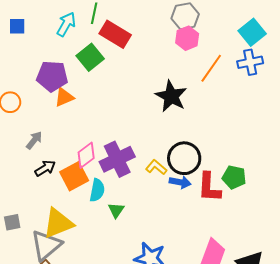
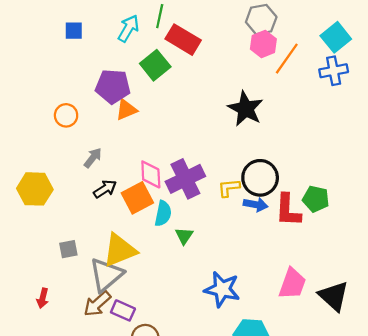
orange line: (211, 68) -> (287, 59), moved
pink diamond: (86, 155) -> (151, 174), turned -56
yellow L-shape: (156, 167) -> (229, 188), turned -45

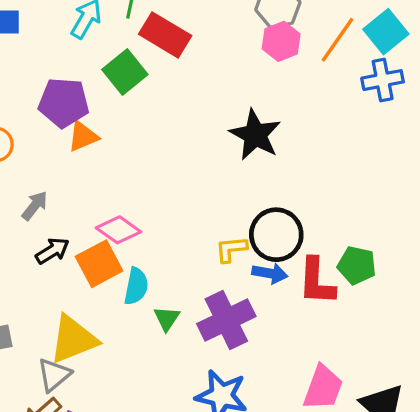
orange line: (287, 59) -> (337, 40), moved
pink diamond: (151, 174) -> (118, 230), turned -52
purple cross: (185, 179) -> (226, 320), moved
gray triangle: (106, 275) -> (54, 375), size x0.7

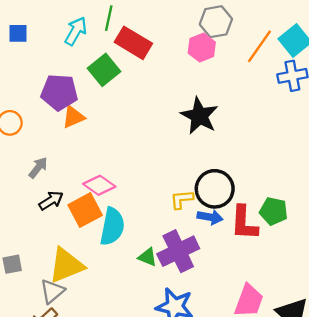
pink hexagon: (281, 41) -> (202, 48), moved
cyan semicircle: (136, 286) -> (112, 226), size x1.4
green triangle: (167, 318) -> (148, 257), moved, turned -42

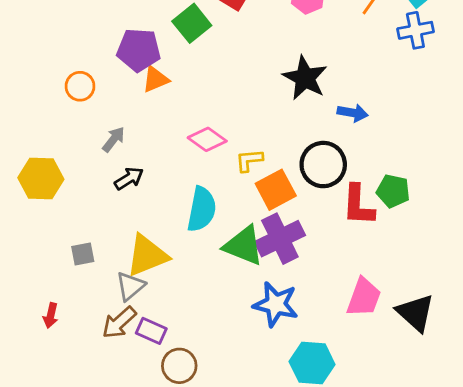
pink diamond: (99, 185) -> (207, 139), moved
yellow L-shape: (182, 199) -> (249, 160), moved
orange square: (85, 210) -> (276, 190), moved
blue arrow: (210, 217) -> (353, 113), moved
green triangle: (148, 257) -> (244, 246), size x1.8

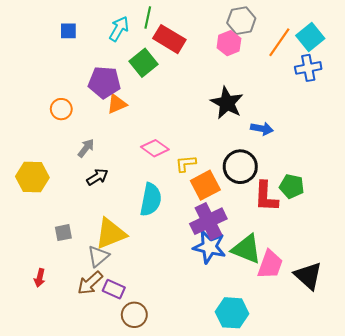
green triangle: (244, 246) -> (246, 249), moved
blue star: (276, 304) -> (209, 247), moved

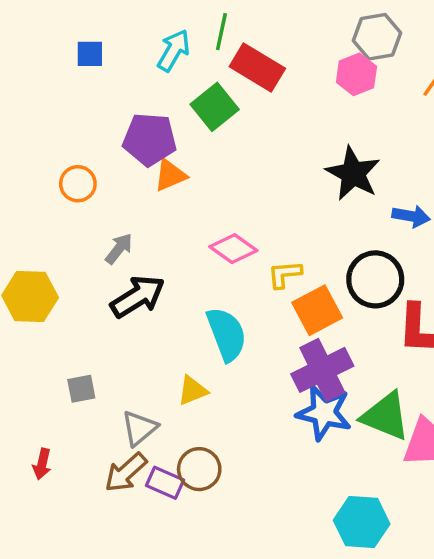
black arrow: (97, 177) -> (138, 297), size x1.5
cyan semicircle: (151, 200) -> (227, 334), turned -32
yellow triangle: (111, 234) -> (192, 390), moved, size x0.6
brown circle: (134, 315) -> (199, 469), moved

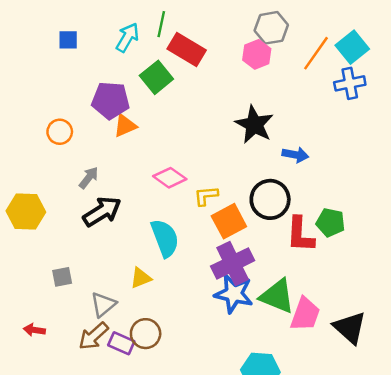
red arrow: (42, 464) -> (34, 330), turned 85

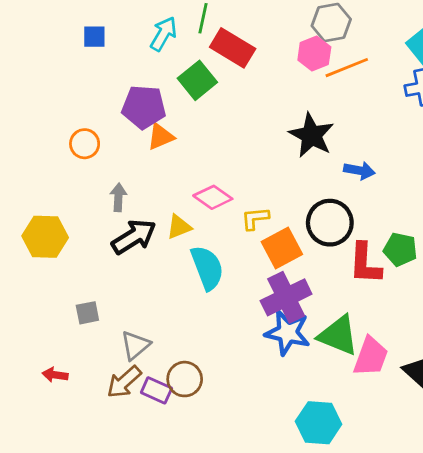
orange line: (316, 53) -> (347, 68), moved, turned 33
gray arrow: (89, 178) -> (118, 197), turned -35
yellow triangle: (141, 278) -> (179, 227), moved

